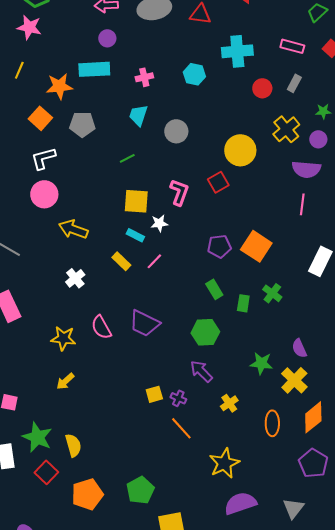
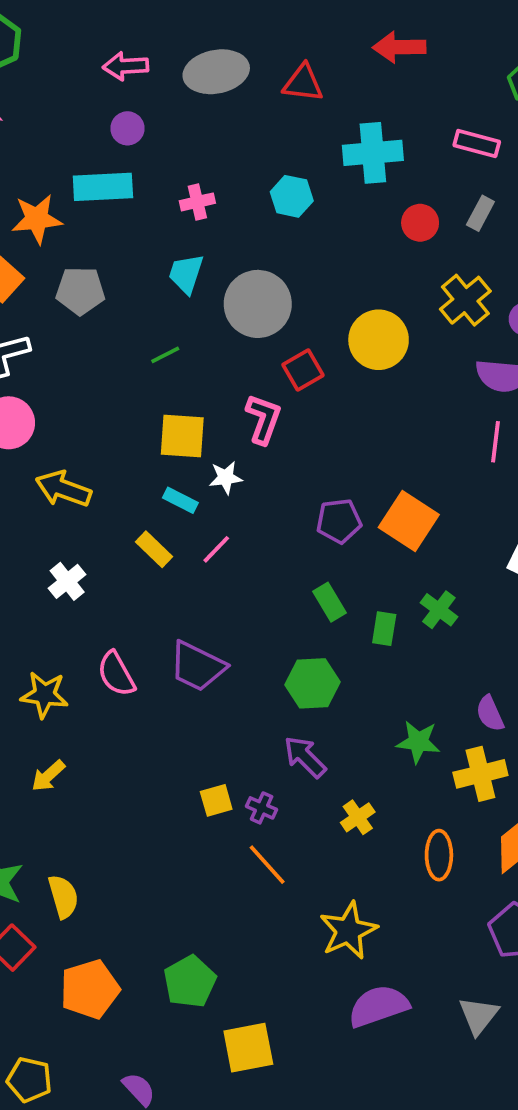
gray circle: (176, 131) -> (258, 304), size x1.5
red square: (218, 182) -> (303, 370), moved
yellow cross: (294, 380) -> (480, 774), turned 32

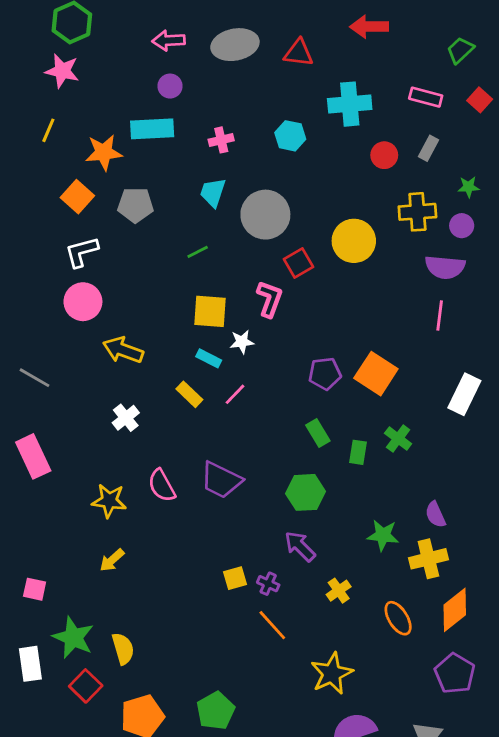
yellow cross: (465, 300) -> (417, 212), turned 36
orange ellipse: (439, 855) -> (398, 618), turned -32

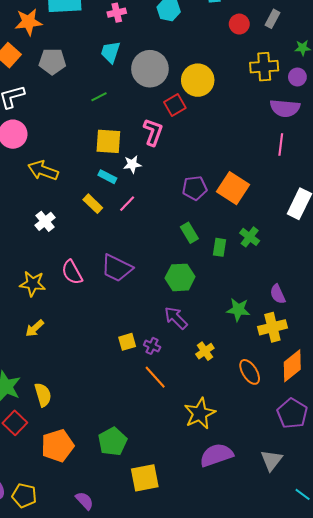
yellow circle: (354, 241) -> (198, 80), moved

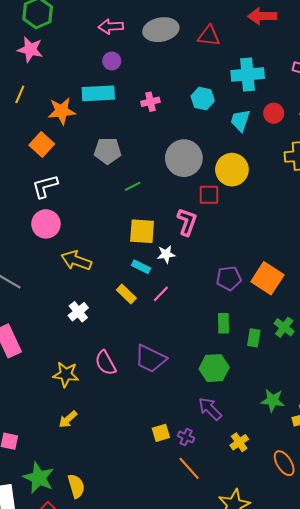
cyan trapezoid: (110, 52) -> (240, 121), moved
gray pentagon: (52, 61) -> (108, 151), moved
red square: (175, 105) -> (209, 195), turned 30
green rectangle: (189, 233) -> (224, 323), turned 30

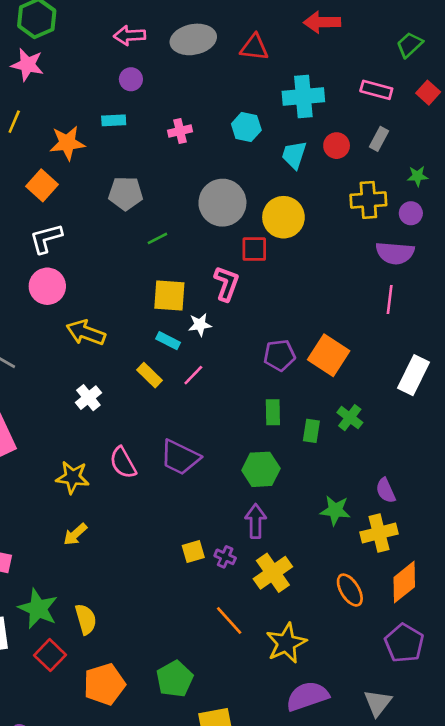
cyan rectangle: (98, 93) -> (114, 120), size x0.6
purple arrow: (210, 409) -> (256, 521), turned 45
yellow cross: (239, 442) -> (273, 573), moved, size x1.6
orange line: (189, 468) -> (229, 621), moved

